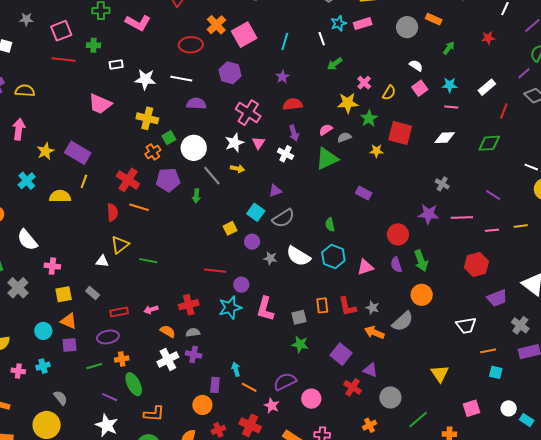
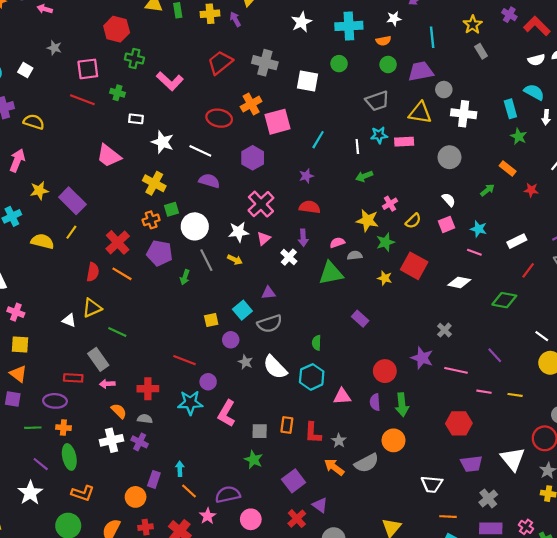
orange rectangle: (434, 19) -> (508, 168), moved
gray rectangle: (93, 293) -> (98, 359), moved, size x1.5

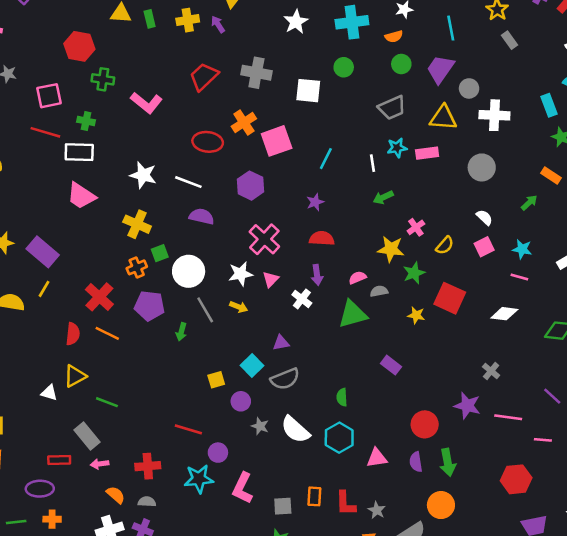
purple trapezoid: (421, 71) -> (440, 69), turned -40
white rectangle: (136, 119) -> (79, 152), moved, size x1.6

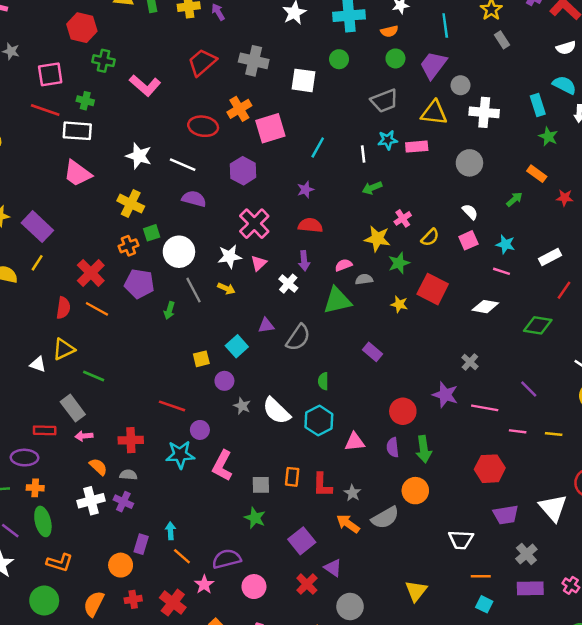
gray semicircle: (285, 379) -> (298, 338), moved, turned -36

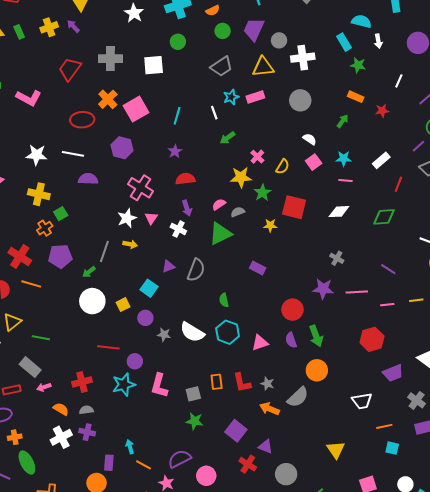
white circle: (179, 252) -> (92, 301), moved
gray line: (194, 290) -> (104, 251), turned 60
green arrow: (169, 310) -> (89, 272), turned 48

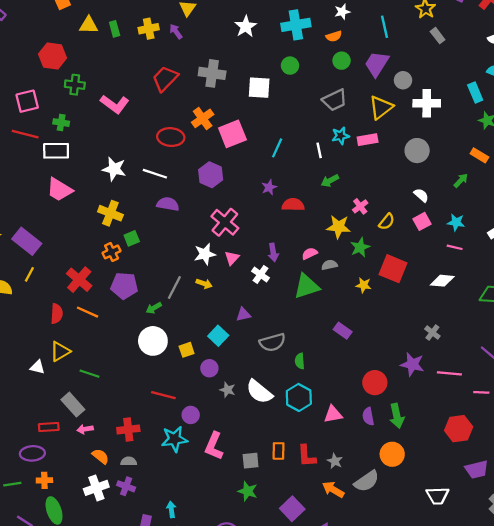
yellow triangle: (263, 67) -> (381, 107), turned -40
red semicircle: (185, 179) -> (293, 205), moved
gray semicircle: (196, 270) -> (272, 342), moved, turned 45

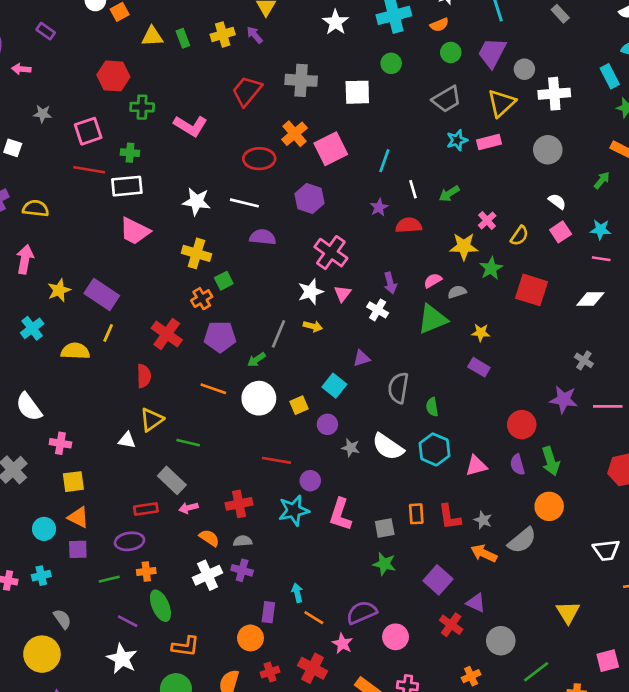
white line: (319, 150) -> (413, 189), moved
yellow star: (364, 285) -> (481, 332), moved
orange line: (87, 312) -> (213, 389), moved
gray semicircle: (272, 342) -> (398, 388), turned 120

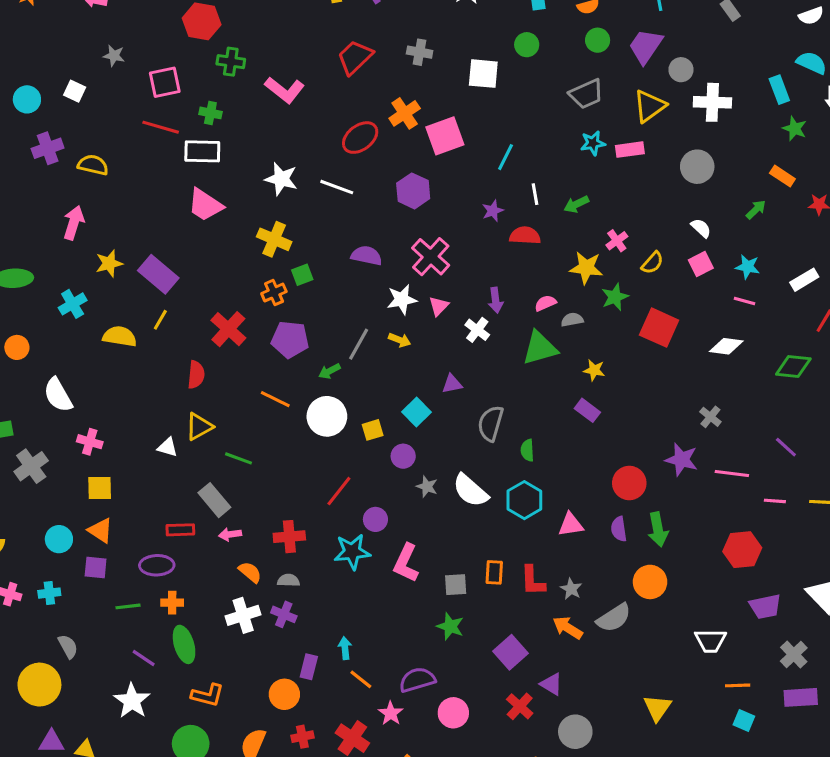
gray cross: (301, 80) -> (420, 52), size x0.7
red ellipse: (259, 159) -> (360, 138), turned -44
purple semicircle: (263, 237) -> (367, 256), moved
red line: (276, 460) -> (339, 491), turned -68

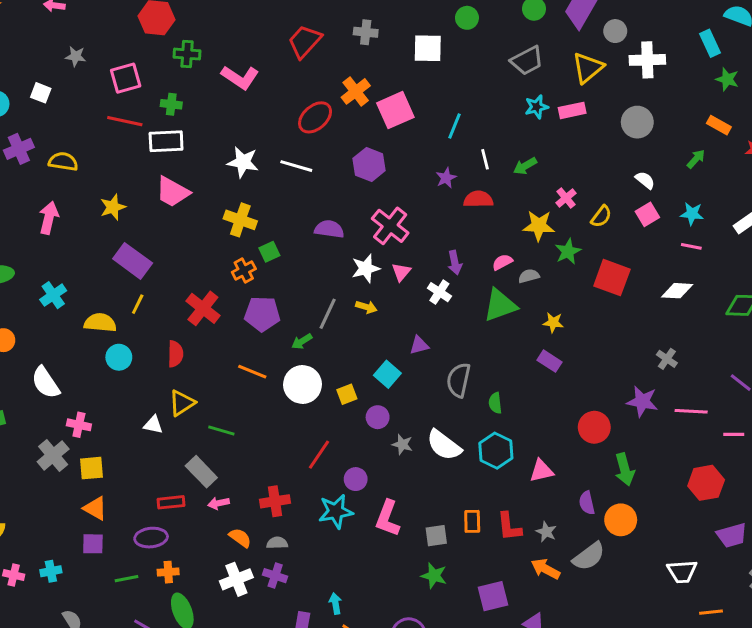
yellow star: (109, 263) -> (113, 207), moved
gray cross: (31, 466) -> (53, 455), moved
purple semicircle: (619, 529) -> (587, 503), moved
cyan circle: (59, 539) -> (119, 357), moved
purple square: (511, 652) -> (493, 596), turned 32

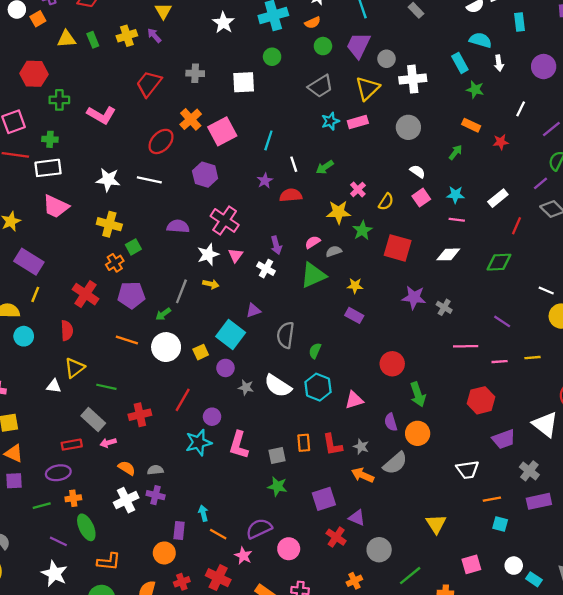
cyan square: (387, 374) -> (231, 335), size x1.4
purple star: (642, 401) -> (414, 297), moved
green semicircle: (495, 403) -> (315, 351), turned 35
red cross: (275, 501) -> (140, 415), moved

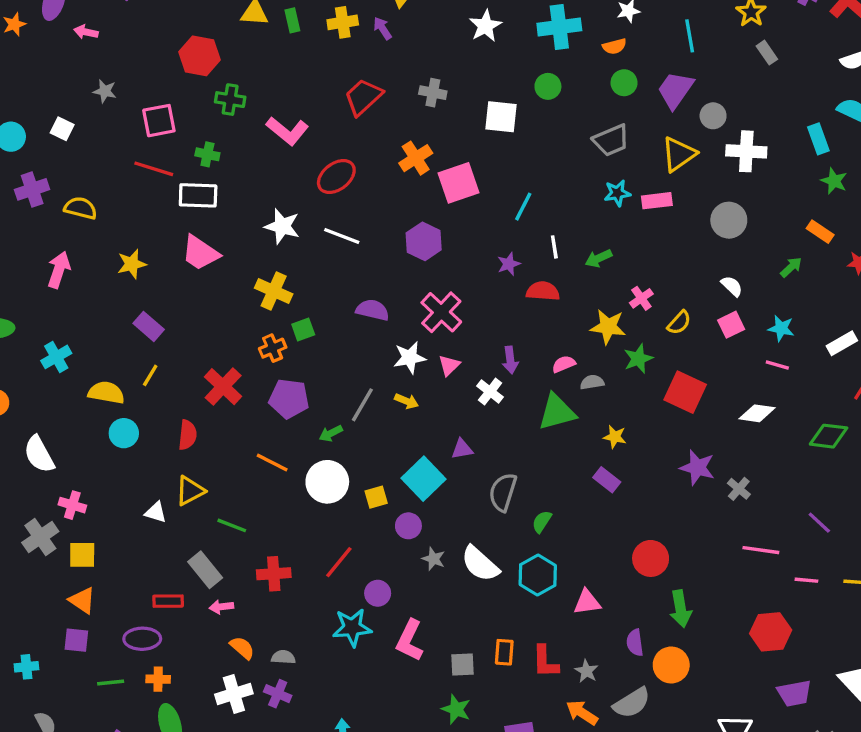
red ellipse: (161, 141) -> (336, 177), moved
purple rectangle: (29, 262) -> (149, 326), size x0.7

